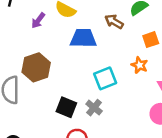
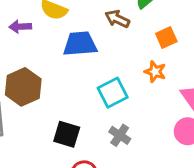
purple arrow: (38, 20) -> (20, 27), turned 56
gray cross: (94, 108) -> (120, 135), moved

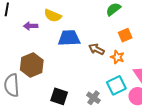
brown arrow: (117, 19) -> (96, 49), moved
cyan square: (113, 93) -> (116, 85), moved

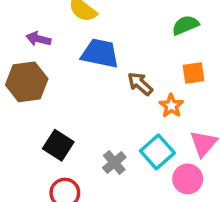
purple arrow: (31, 26) -> (38, 39), moved
cyan square: (116, 85) -> (157, 152), turned -30

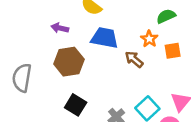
brown hexagon: (27, 82) -> (69, 62), moved
orange star: (171, 106) -> (149, 39), moved

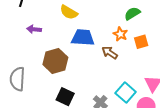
purple arrow: (60, 28) -> (34, 29), moved

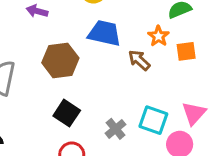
cyan square: (126, 93) -> (153, 120), turned -30

